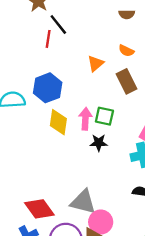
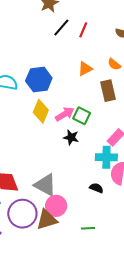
black line: (58, 24) -> (61, 27), turned 66
red line: (48, 39) -> (83, 30), moved
pink arrow: (85, 119) -> (65, 114), turned 42

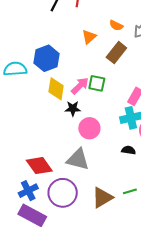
brown rectangle: (108, 91) -> (116, 53), turned 65
black star: (71, 137) -> (73, 108), moved
pink circle: (56, 206) -> (89, 128), moved
brown triangle: (47, 220) -> (102, 198), moved

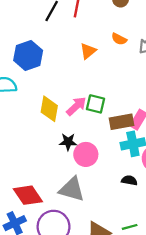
brown rectangle: (116, 53) -> (121, 122), moved, turned 40
blue hexagon: (46, 58) -> (28, 55), moved
black star: (73, 108) -> (68, 142), moved

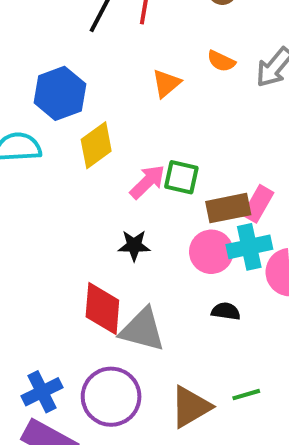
yellow diamond: (49, 109) -> (96, 145), moved, turned 45
pink circle: (86, 154) -> (211, 252), moved
black semicircle: (129, 180) -> (226, 311), moved
red diamond: (28, 195) -> (102, 308), moved, turned 40

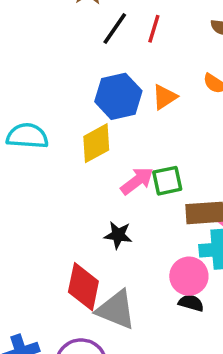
blue hexagon: (60, 93) -> (118, 96), moved
green square: (181, 177) -> (167, 181), turned -32
pink circle: (211, 252) -> (189, 276), moved

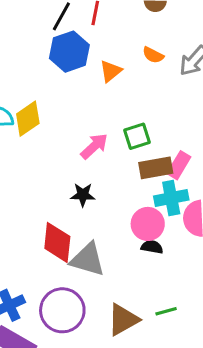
blue hexagon: (118, 96) -> (69, 52), moved
yellow diamond: (96, 143) -> (28, 119), moved
green square: (167, 181) -> (137, 136), moved

